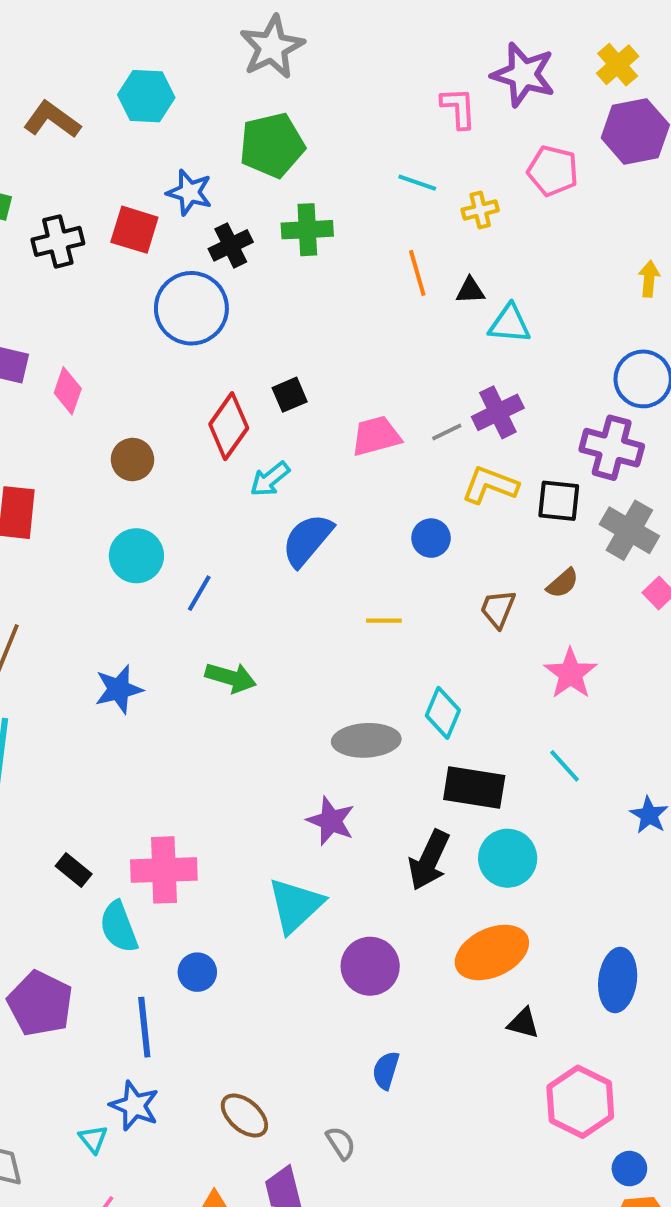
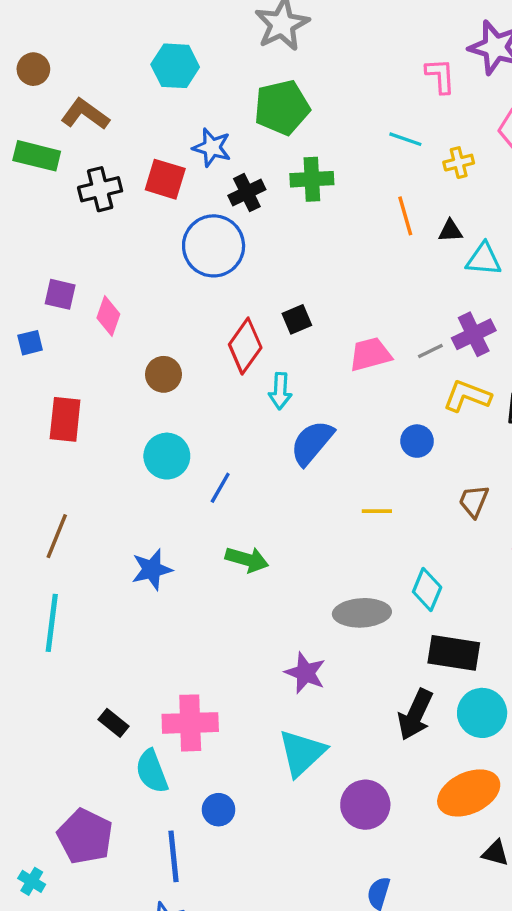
brown L-shape: (52, 120) -> (85, 114), moved
cyan arrow: (270, 479) -> (280, 391), turned -48
purple star: (331, 821) -> (305, 673), moved

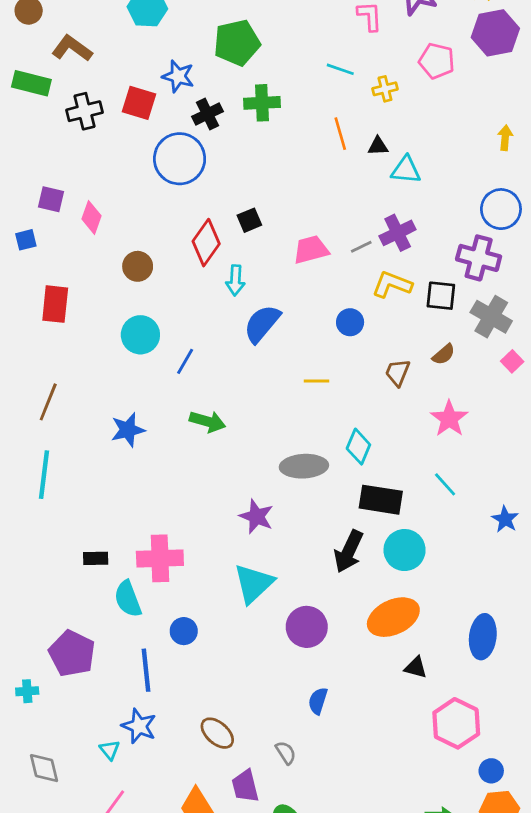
black rectangle: (113, 723) -> (96, 558), turned -40
cyan cross: (32, 881) -> (27, 691), turned -35

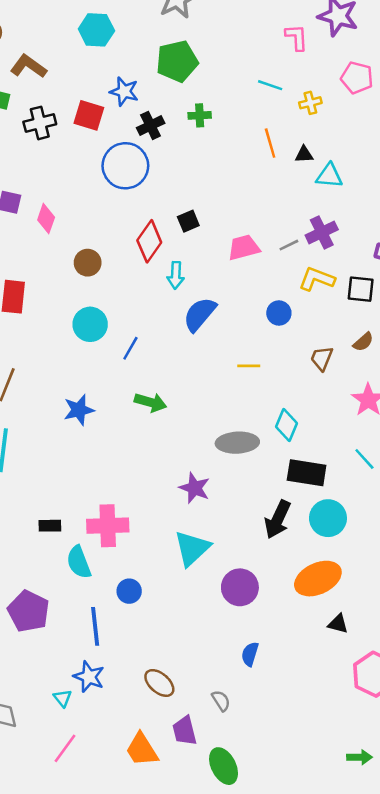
green cross: (262, 103) -> (200, 115), size x0.7

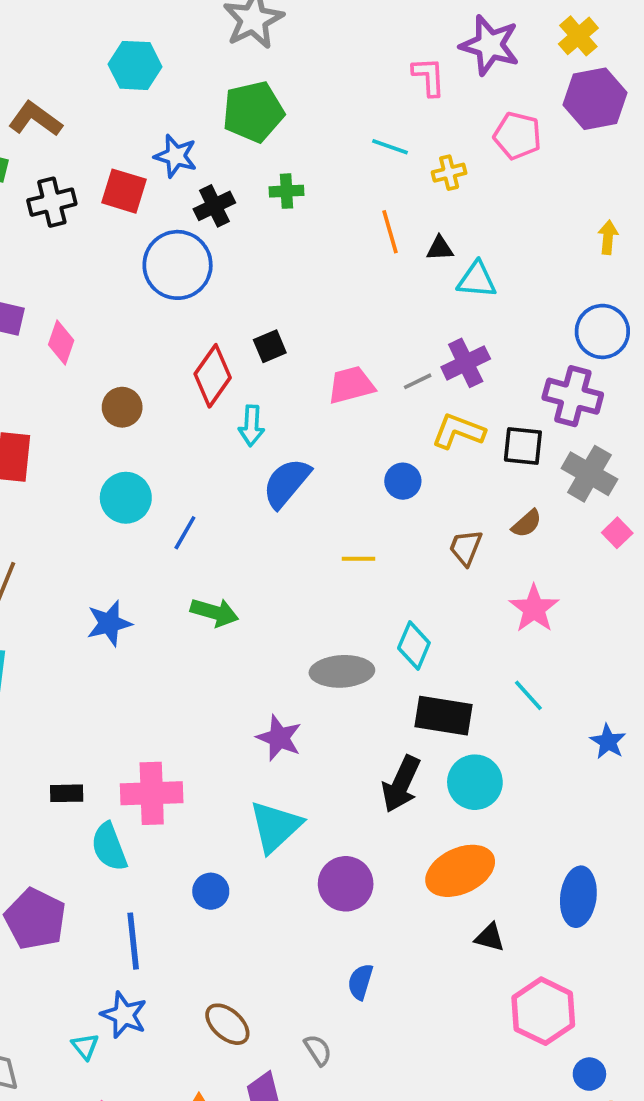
blue circle: (129, 591) -> (211, 891), moved

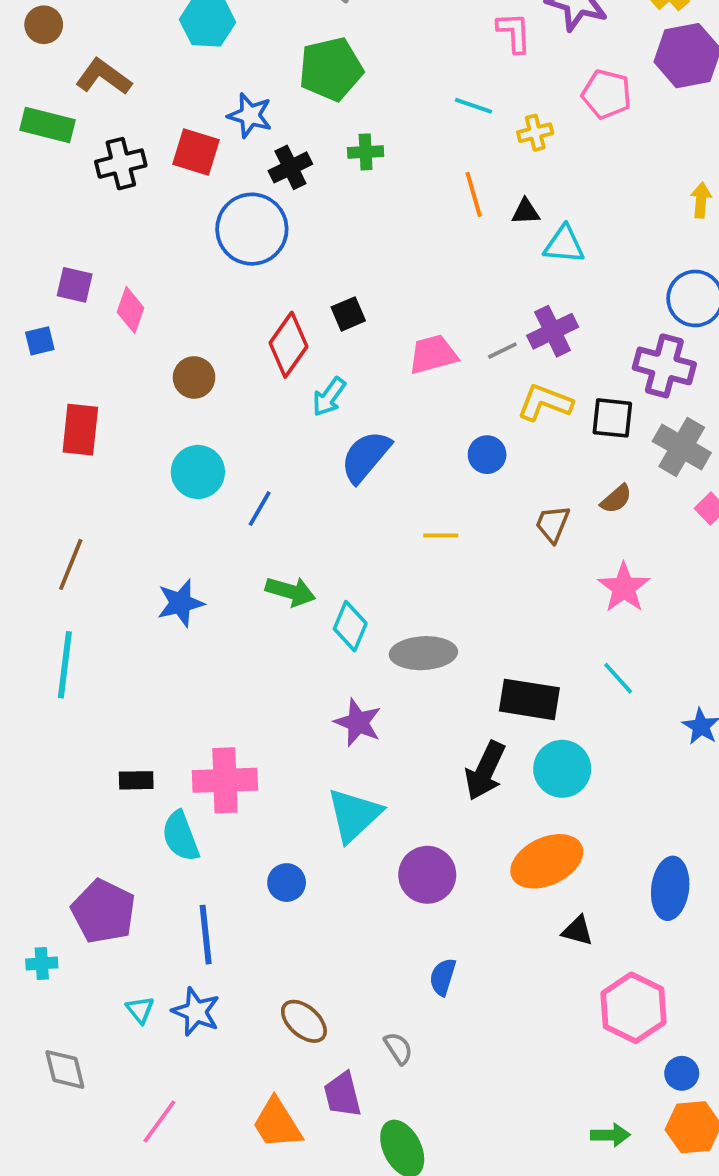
cyan arrow: (251, 426) -> (329, 397), turned 33
cyan diamond: (414, 646) -> (350, 626), moved
cyan triangle: (85, 1046) -> (140, 1010), moved

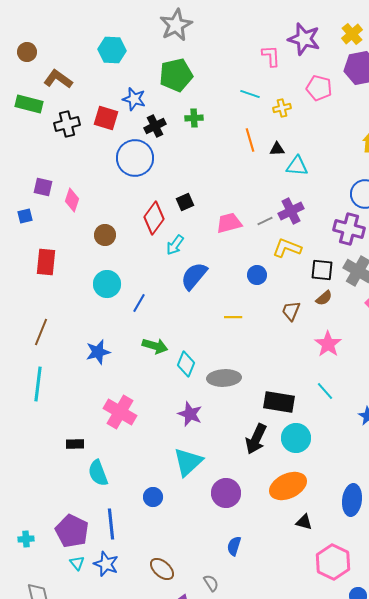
black square: (612, 418) -> (322, 270), moved
pink cross: (225, 780) -> (120, 412), moved, turned 32
purple pentagon: (103, 911) -> (72, 531), moved

